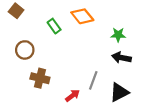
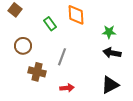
orange diamond: (82, 16) -> (76, 15), turned 35
gray line: (93, 80) -> (62, 57), moved
red arrow: (73, 96) -> (67, 88), turned 32

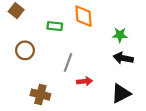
green rectangle: (50, 24) -> (55, 26), turned -48
brown cross: (37, 72) -> (40, 95), moved
red arrow: (67, 88) -> (85, 81), moved

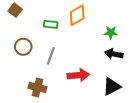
orange diamond: (83, 16) -> (77, 15), turned 65
gray line: (68, 63) -> (51, 56), moved
red arrow: (85, 81) -> (78, 75), size x1.5

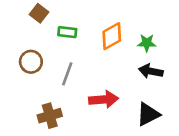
brown square: (15, 10) -> (39, 13), moved
orange diamond: (77, 15) -> (112, 36), moved
brown cross: (37, 87) -> (50, 116), turned -30

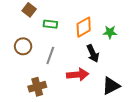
black arrow: (151, 71) -> (93, 53), moved, turned -126

